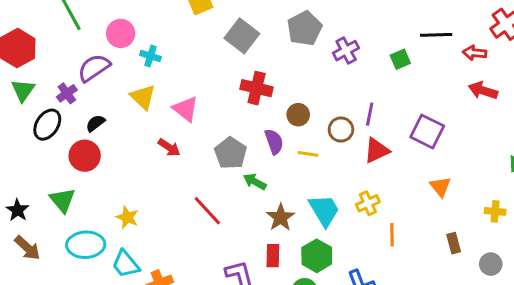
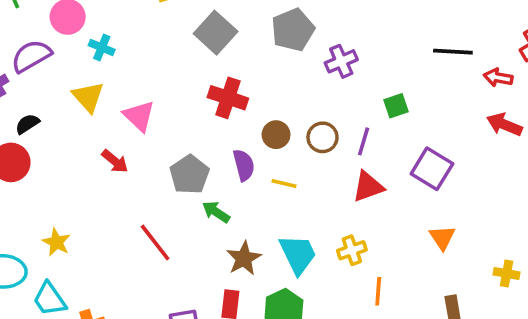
green square: (400, 59) -> (396, 106), moved
brown circle: (341, 130) -> (323, 137), moved

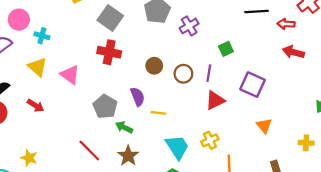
red cross: (228, 98) -> (109, 52), moved
brown circle: (276, 135) -> (154, 66), moved
red arrow: (115, 161) -> (36, 106), moved
yellow line: (284, 184) -> (158, 113), moved
brown star: (244, 258) -> (128, 156), moved

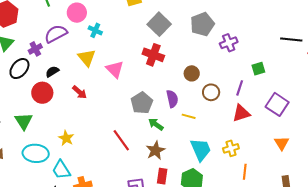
brown circle: (183, 74) -> (211, 92), moved

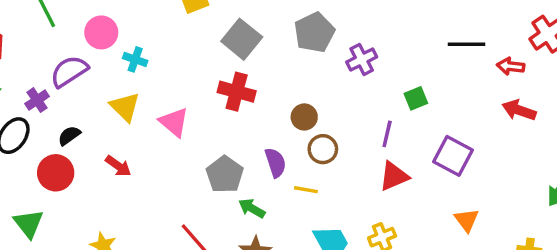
brown circle: (211, 92) -> (323, 149), moved

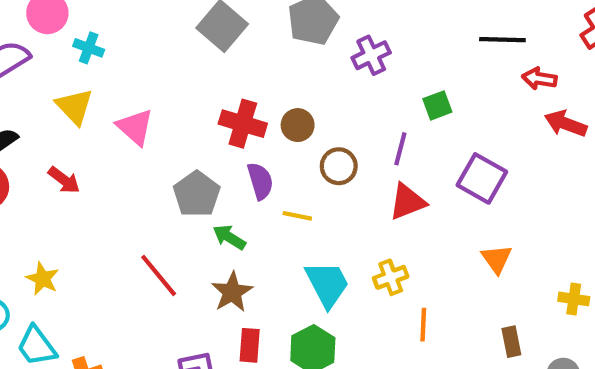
red arrow: (511, 66) -> (539, 79), moved
red cross: (237, 92) -> (243, 124), moved
brown circle: (323, 149) -> (339, 166), moved

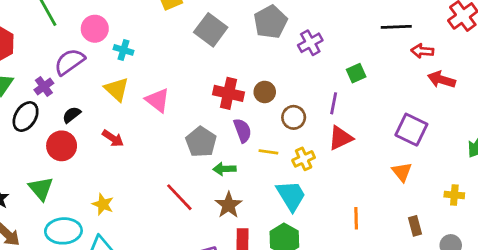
purple square: (482, 178) -> (411, 130), moved
green arrow: (229, 237) -> (224, 169), turned -30
yellow cross: (391, 277) -> (304, 159), moved

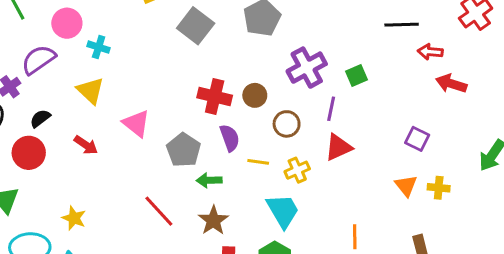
purple cross: (310, 43) -> (307, 68), moved, size x1.4
pink triangle: (158, 100) -> (136, 123), moved
purple square: (411, 130) -> (417, 139), size x0.7
yellow cross: (454, 195) -> (439, 188), moved

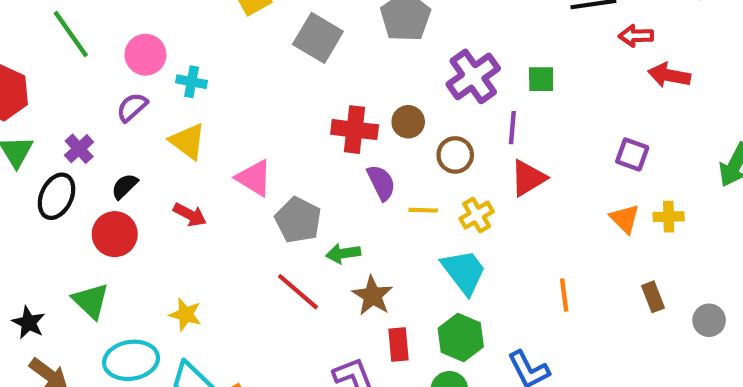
purple semicircle: (39, 60) -> (132, 107), moved, size x0.7
green square: (356, 75) -> (541, 79), turned 30
gray pentagon: (184, 150) -> (298, 220), moved
green arrow: (209, 180) -> (343, 254), moved

